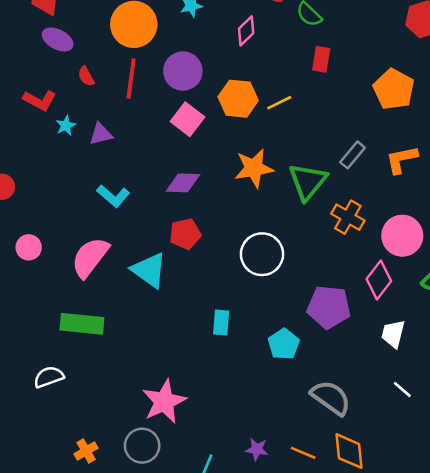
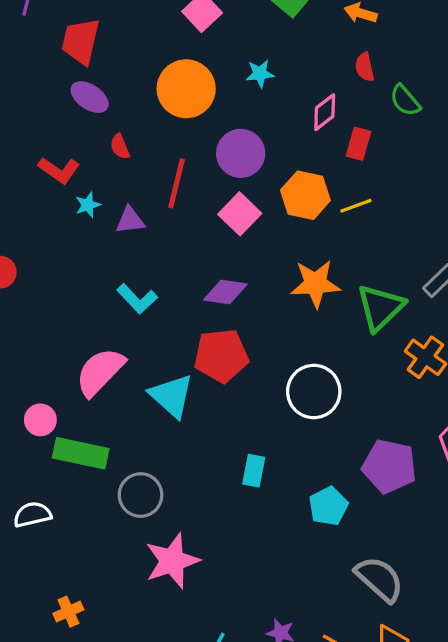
red rectangle: (321, 59) -> (359, 144), moved
red line: (131, 79) -> (176, 183), moved
red pentagon: (185, 234) -> (221, 356), size x1.4
pink circle: (29, 247) -> (40, 420), moved
gray circle: (142, 446) -> (141, 495), moved

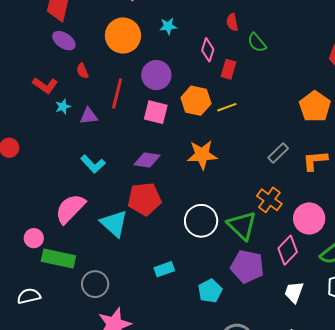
pink diamond: (325, 112) -> (208, 50), turned -35
pink square: (240, 214) -> (156, 112), turned -30
green triangle: (380, 308) -> (242, 225), moved, turned -32
cyan rectangle: (254, 471) -> (164, 269), turned 60

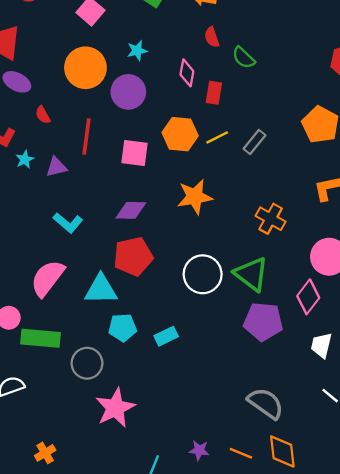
purple circle: (156, 75) -> (128, 92), moved
gray rectangle: (278, 153) -> (254, 142), moved
orange cross: (269, 200) -> (271, 219), moved
cyan triangle: (114, 223) -> (101, 289), turned -36
cyan pentagon: (210, 291) -> (123, 328), moved, turned 30

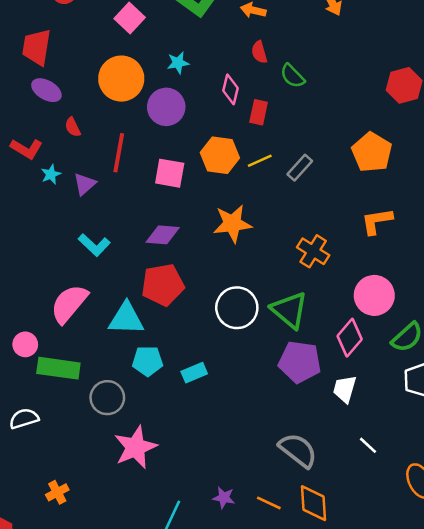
purple triangle: (56, 167) -> (85, 184), turned -30
white trapezoid: (321, 345) -> (345, 389), moved

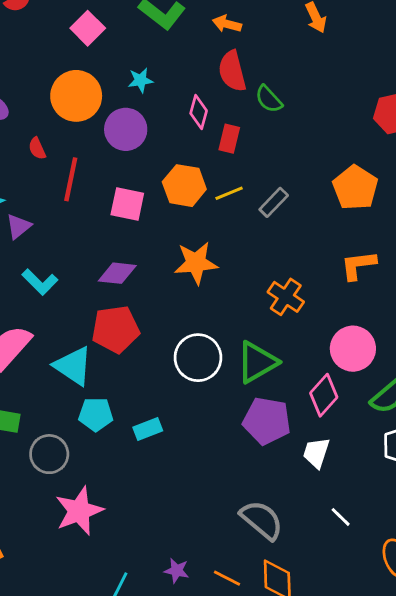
red semicircle: (259, 52) -> (232, 71), size x1.6
red semicircle: (73, 127) -> (37, 148), moved
purple triangle: (85, 184) -> (19, 226), moved
green triangle: (289, 310) -> (257, 362), turned 48
cyan triangle: (126, 319) -> (73, 366), turned 30

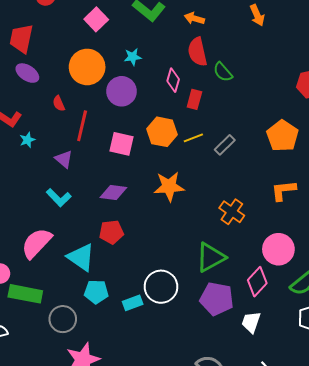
purple triangle: (19, 226) -> (64, 159), moved, turned -42
red pentagon: (116, 329) -> (111, 232), size x0.7
white circle: (198, 358) -> (161, 287), moved

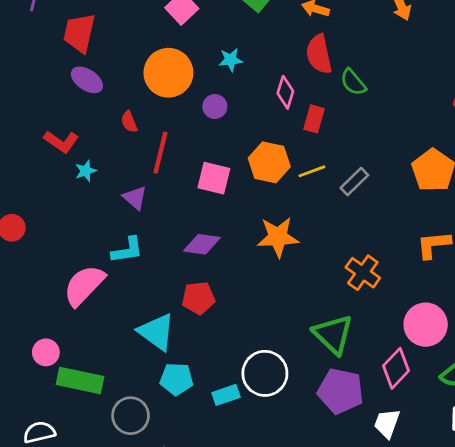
purple circle: (122, 91) -> (215, 106), size x0.6
cyan L-shape: (59, 198) -> (127, 250), turned -55
pink semicircle: (36, 243) -> (84, 285), moved
green triangle: (211, 257) -> (333, 334), turned -48

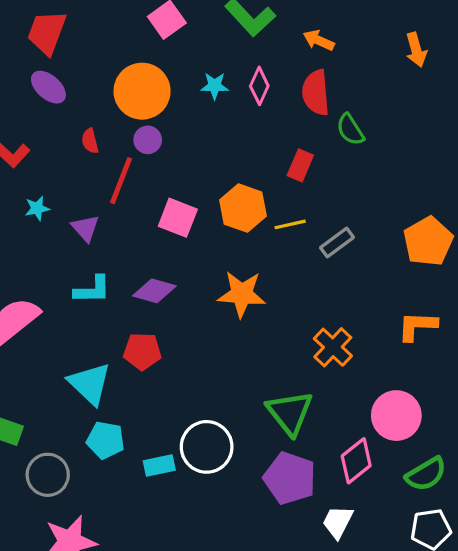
pink diamond: (285, 92) -> (259, 86), moved
purple circle: (215, 106) -> (148, 140), moved
cyan star: (86, 171) -> (37, 208), moved
cyan L-shape: (127, 250) -> (92, 290), moved

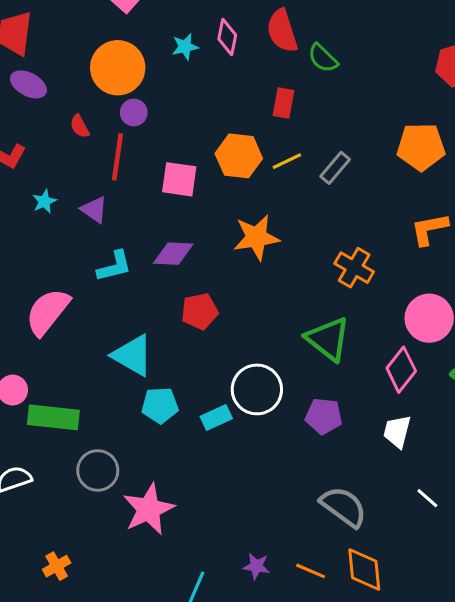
orange pentagon: (428, 241) -> (421, 147), turned -30
red pentagon: (142, 351) -> (200, 311), moved
gray circle: (48, 475) -> (98, 470), moved
purple pentagon: (290, 478) -> (324, 416), moved, size x0.7

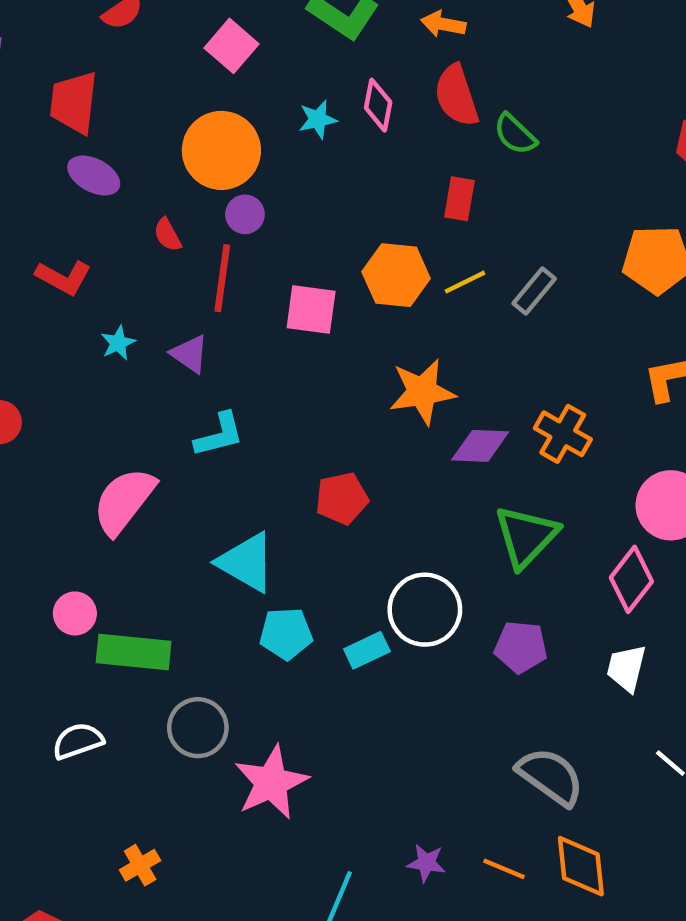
purple diamond: (173, 254) -> (480, 446), moved
green triangle: (328, 339) -> (526, 536), turned 36

